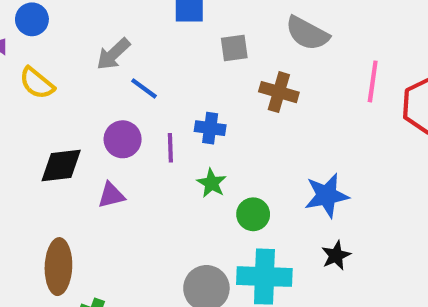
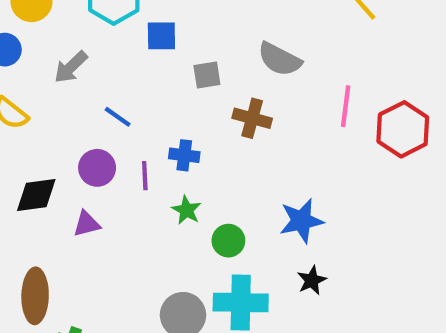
gray arrow: (113, 54) -> (71, 67), moved

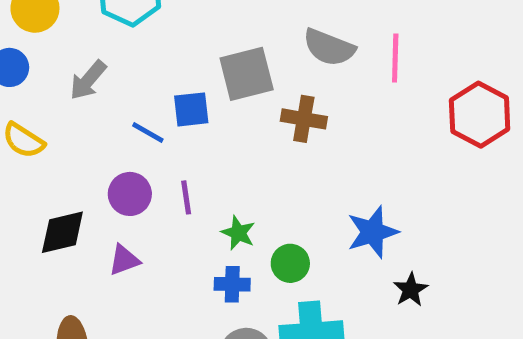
blue square: (161, 36) -> (191, 109), moved
gray square: (207, 75) -> (247, 74), size x1.6
pink line: (346, 106) -> (395, 58), moved
blue cross: (184, 155) -> (232, 284), moved
black star: (312, 280) -> (411, 290), moved

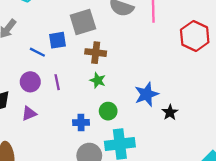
brown cross: (304, 119) -> (96, 53), moved
green star: (238, 233) -> (98, 80), moved
black star: (411, 290) -> (170, 112), moved

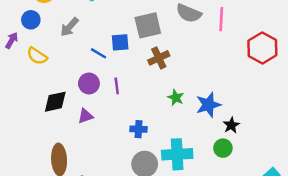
brown cross: (96, 53) -> (159, 58), turned -36
green star: (98, 80) -> (176, 98), moved
green circle: (108, 111) -> (223, 148), moved

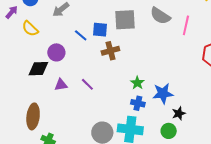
brown cross: (159, 58) -> (110, 51), moved
purple circle: (89, 83) -> (56, 52), moved
purple line: (117, 86) -> (87, 84), moved, turned -48
blue cross: (139, 129) -> (138, 103), moved

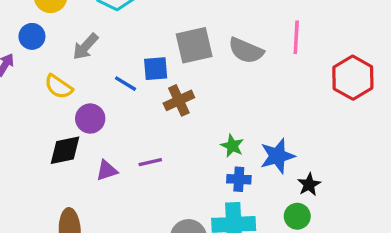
gray semicircle: (160, 16) -> (246, 51), moved
yellow semicircle: (30, 29) -> (59, 87), moved
purple line: (87, 84) -> (150, 162), turned -48

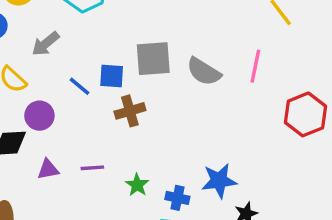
green star: (232, 146) -> (137, 185), moved

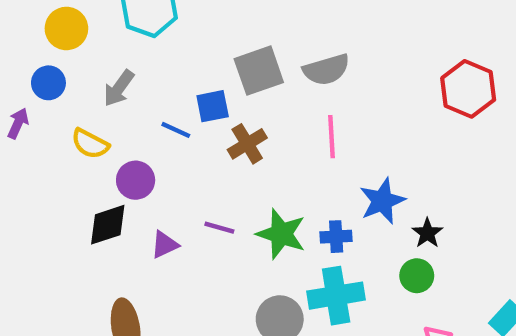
pink line: (255, 66) -> (332, 137), moved
gray semicircle: (204, 72) -> (326, 70), turned -33
purple line: (92, 168) -> (219, 228), turned 35
green star: (137, 185) -> (281, 234), size x1.6

